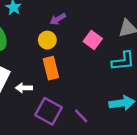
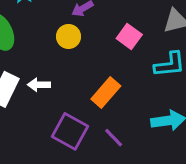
orange rectangle: (51, 68) -> (106, 92), moved, turned 55
white arrow: (24, 88) -> (39, 85), moved

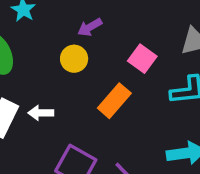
orange rectangle: (106, 92) -> (114, 101), moved

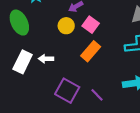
pink square: (142, 59) -> (91, 25), moved

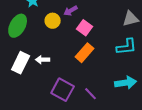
green ellipse: (19, 23) -> (18, 26), turned 55
yellow circle: (66, 26) -> (53, 21), moved

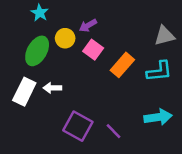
green ellipse: (18, 26) -> (37, 51), moved
pink square: (85, 28) -> (93, 50), moved
orange rectangle: (85, 53) -> (122, 65), moved

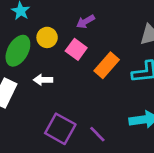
purple arrow: (88, 25) -> (85, 22), moved
white arrow: (52, 88) -> (43, 80), moved

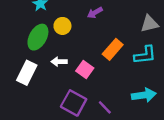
pink square: (76, 49) -> (85, 69), moved

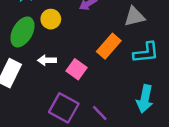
gray triangle: (149, 24) -> (134, 16), moved
cyan arrow: (144, 95) -> (145, 99), turned 110

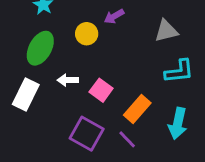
yellow circle: (51, 19) -> (87, 34), moved
orange rectangle: (109, 46) -> (137, 109), moved

